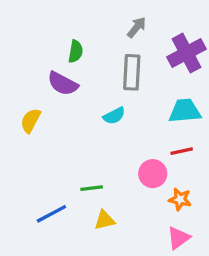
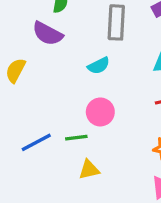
pink circle: (153, 174) -> (100, 112), moved
blue line: (51, 214) -> (36, 142), moved

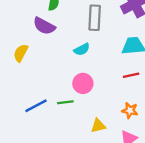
yellow triangle: (89, 170) -> (98, 126), moved

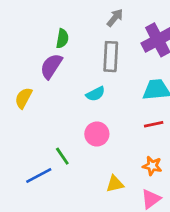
purple semicircle: (44, 26) -> (51, 66), turned 95
green line: (65, 102) -> (62, 156), moved, turned 63
blue line: (36, 106) -> (39, 176), moved

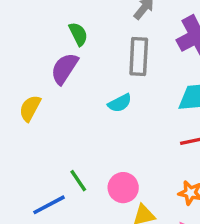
green semicircle: (62, 39) -> (78, 34), turned -36
pink circle: (97, 134) -> (123, 188), moved

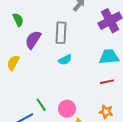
green semicircle: (78, 34) -> (18, 20), moved
gray rectangle: (139, 56) -> (61, 33), moved

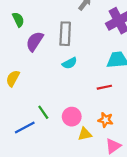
yellow semicircle: (13, 63) -> (13, 78), moved
red line: (107, 82) -> (104, 87), moved
orange star: (106, 112) -> (106, 120), moved

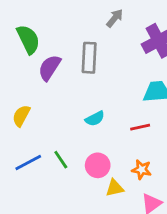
green semicircle: (18, 20) -> (28, 39), size x1.5
cyan semicircle: (70, 63) -> (95, 119), moved
blue line: (25, 127) -> (28, 162), moved

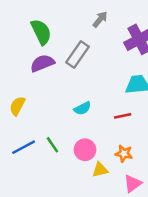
green semicircle: (28, 39) -> (41, 32), moved
gray rectangle: (89, 58) -> (77, 54), turned 32
purple semicircle: (50, 68) -> (42, 63), turned 35

